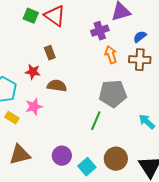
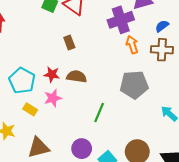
purple cross: (100, 31) -> (121, 20), size x1.4
red star: (33, 72) -> (52, 74), moved
green line: (96, 121) -> (99, 113), moved

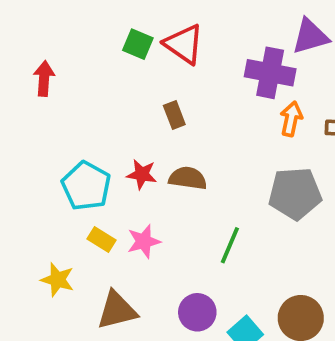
purple cross: (121, 20) -> (270, 73), turned 30
orange arrow: (132, 45) -> (291, 119), turned 30
pink star: (53, 98) -> (144, 241), moved

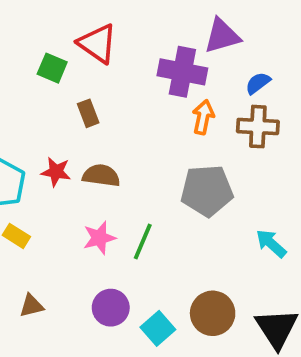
green square: (138, 44) -> (52, 68), moved
pink star: (144, 241) -> (99, 238), moved
brown triangle: (117, 310) -> (31, 306), size x0.6

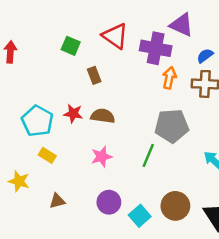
purple triangle: (222, 36) -> (182, 25), turned 40
red triangle: (98, 43) -> (115, 36), moved
green line: (143, 242) -> (148, 155), moved

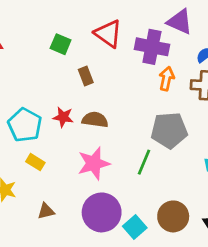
pink star: (101, 157) -> (94, 163), size x1.4
purple circle: (109, 202) -> (102, 212), size x1.5

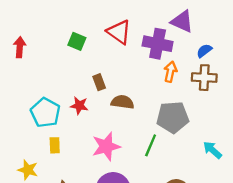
brown rectangle: (86, 76) -> (99, 82), moved
brown semicircle: (95, 120) -> (122, 102), moved
yellow rectangle: (35, 162) -> (55, 145), turned 56

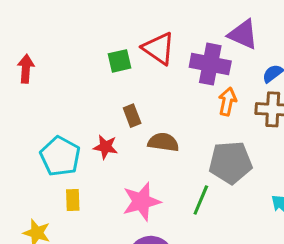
green square: (77, 41) -> (120, 61), moved, turned -36

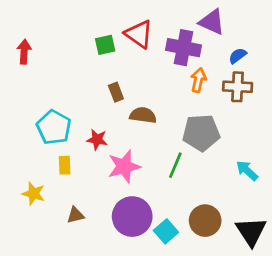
red star: (105, 147) -> (97, 139), moved

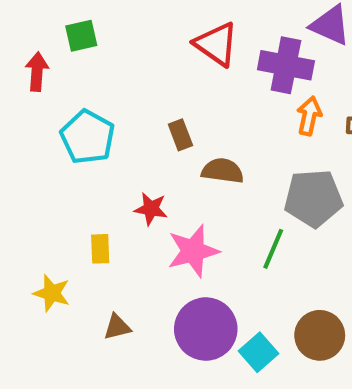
green square: (105, 45) -> (81, 36), moved
cyan pentagon: (54, 127) -> (88, 137), moved

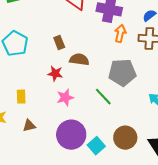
red star: (151, 209) -> (55, 73), moved
green line: (273, 249) -> (103, 97), turned -66
pink star: (193, 251) -> (65, 98), size x0.7
brown triangle: (117, 327) -> (29, 126), moved

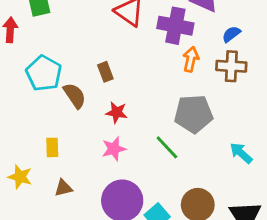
brown semicircle: (79, 59) -> (75, 96), moved, turned 48
red star: (55, 73) -> (117, 112), moved

